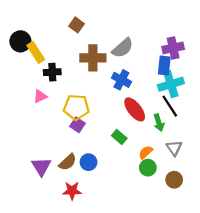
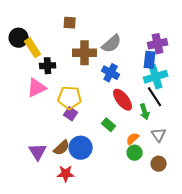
brown square: (76, 25) -> (70, 23), turned -32
pink triangle: (40, 96) -> (37, 88), size x1.5
blue circle: (89, 162) -> (81, 148), size x1.5

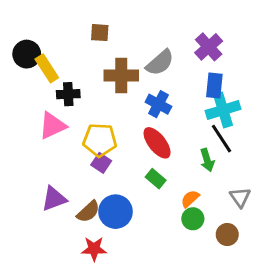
purple cross: (158, 44) -> (209, 47), moved, turned -30
red ellipse: (123, 100) -> (157, 143), moved
gray triangle: (159, 135) -> (240, 197), moved
purple triangle: (38, 152) -> (54, 199), moved, turned 42

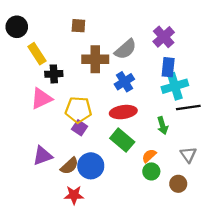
black circle: (27, 54) -> (17, 27), moved
blue cross: (158, 104) -> (124, 82), turned 30
black line: (222, 139) -> (188, 108), moved, turned -65
red ellipse: (157, 143) -> (123, 112), turned -60
green rectangle: (156, 179) -> (122, 140), size x1.5

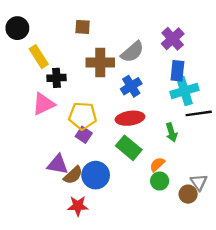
gray triangle: (188, 155) -> (199, 182), moved
purple triangle: (43, 156) -> (58, 164), moved, turned 30

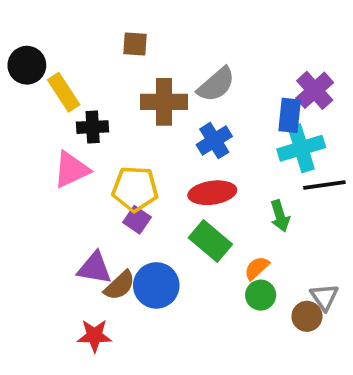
black circle: (17, 28) -> (27, 65), moved
purple cross: (173, 39) -> (315, 90), moved
red star: (78, 206) -> (94, 336), moved

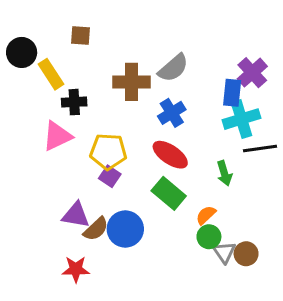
brown square: (135, 44) -> (80, 35), moved
red ellipse: (212, 193) -> (170, 155), turned 42
gray triangle: (324, 297) -> (224, 252), moved

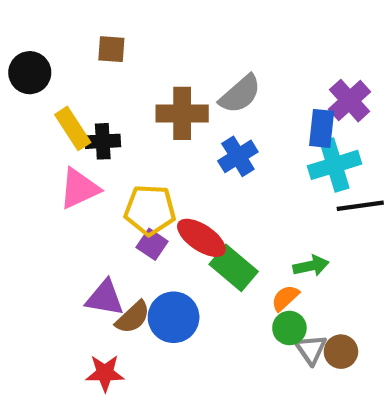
yellow rectangle: (51, 74) -> (73, 128), moved
red ellipse: (170, 155) -> (201, 238), moved
green arrow: (224, 173) -> (311, 266), moved, turned -85

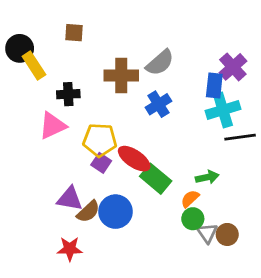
yellow rectangle: (73, 128) -> (34, 66), moved

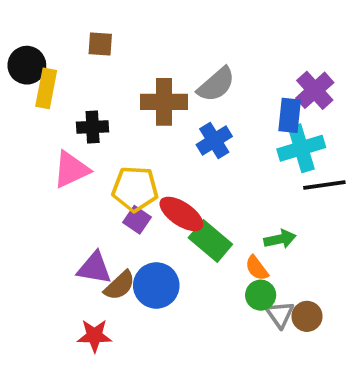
yellow rectangle: (34, 66) -> (46, 88), turned 44
orange semicircle: (190, 199) -> (257, 268), turned -84

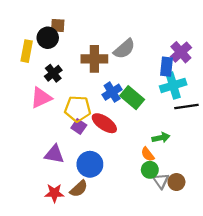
black circle: (27, 65) -> (48, 38), moved
black cross: (93, 127) -> (53, 73), turned -35
blue cross: (214, 141) -> (112, 92), moved
green rectangle: (210, 241) -> (132, 98), moved
brown semicircle: (120, 285) -> (79, 189), moved

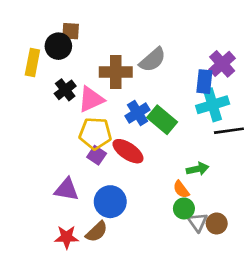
pink triangle: (41, 98) -> (91, 99), moved

